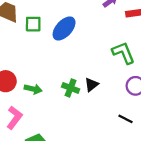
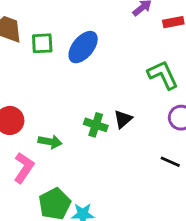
green arrow: (33, 89) -> (50, 142), moved

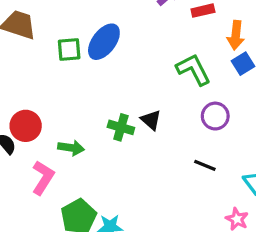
green square: (42, 43) -> (69, 50), moved
black triangle: (123, 119) -> (151, 120), turned -36

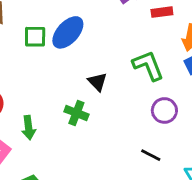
black triangle: (151, 120) -> (97, 82), moved
green arrow: (71, 148) -> (29, 128), turned 70

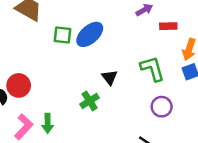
green cross: (76, 113) -> (90, 101), turned 30
green arrow: (29, 128) -> (48, 123), moved

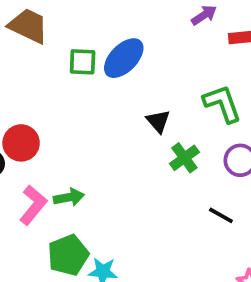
green cross: (90, 101) -> (184, 158), moved
green arrow: (48, 123) -> (69, 197), turned -96

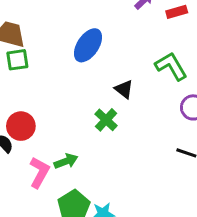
green square: (83, 62) -> (17, 60), moved
green cross: (184, 158) -> (106, 120), moved

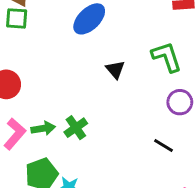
green cross: (106, 120) -> (76, 128), moved

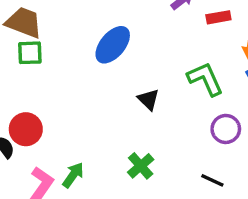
green arrow: (43, 128) -> (73, 175), turned -40
green cross: (76, 128) -> (141, 166), moved

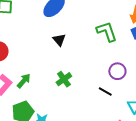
black triangle: (148, 99) -> (59, 40), moved
purple circle: (226, 129) -> (117, 71), moved

